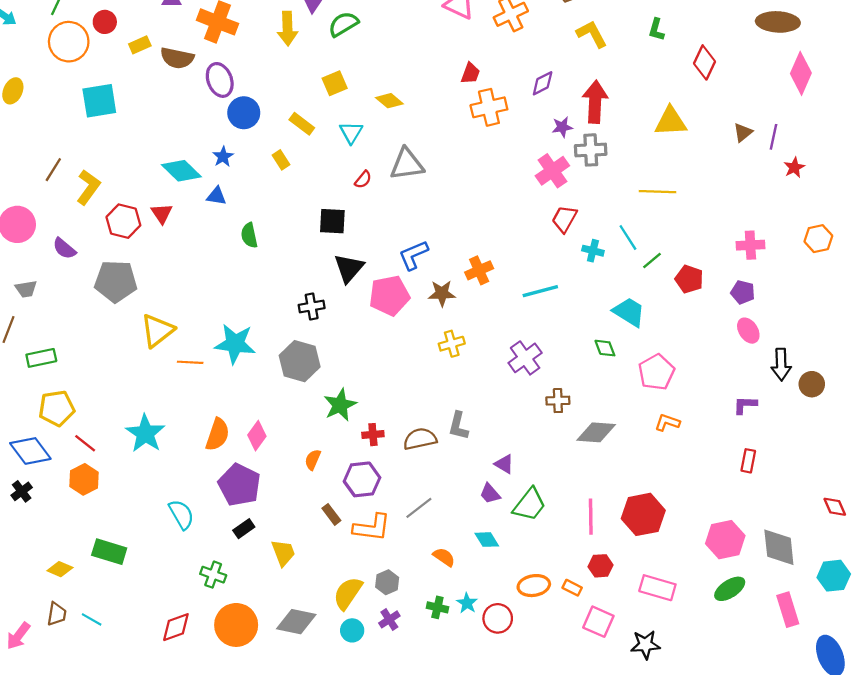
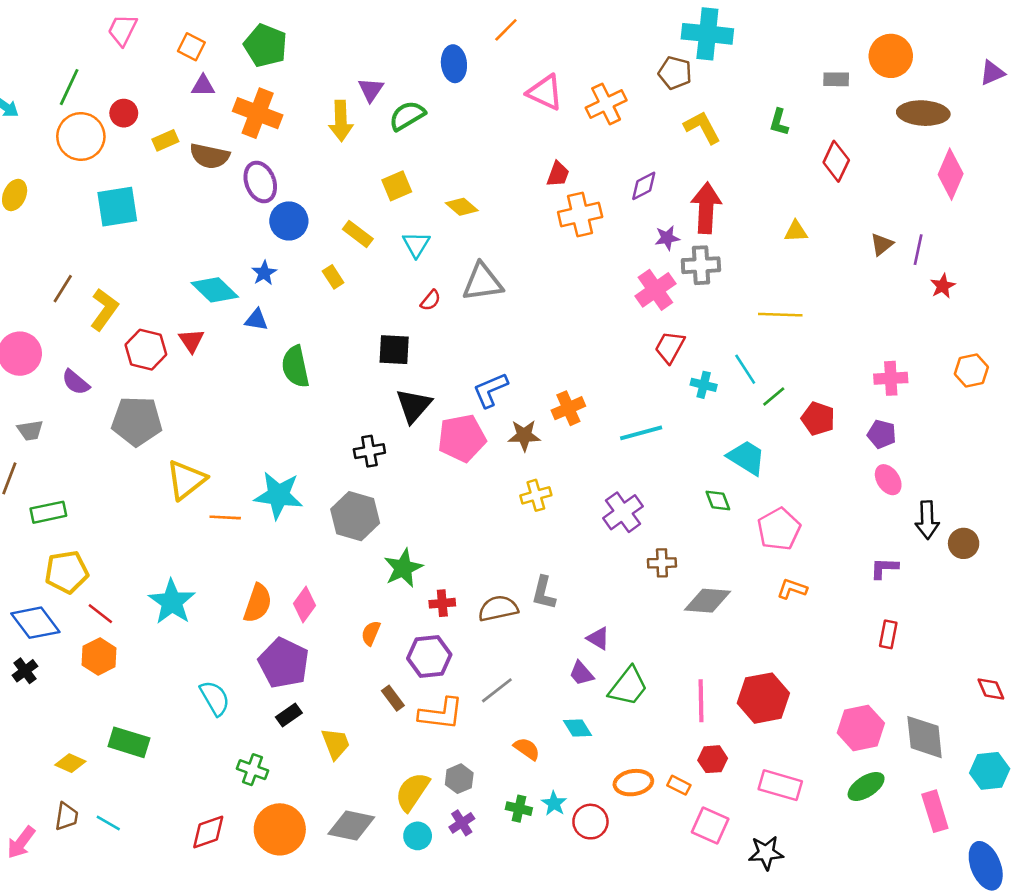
yellow triangle: (671, 122) -> (796, 231), size x0.6
green semicircle: (249, 235) -> (295, 367), size x1.4

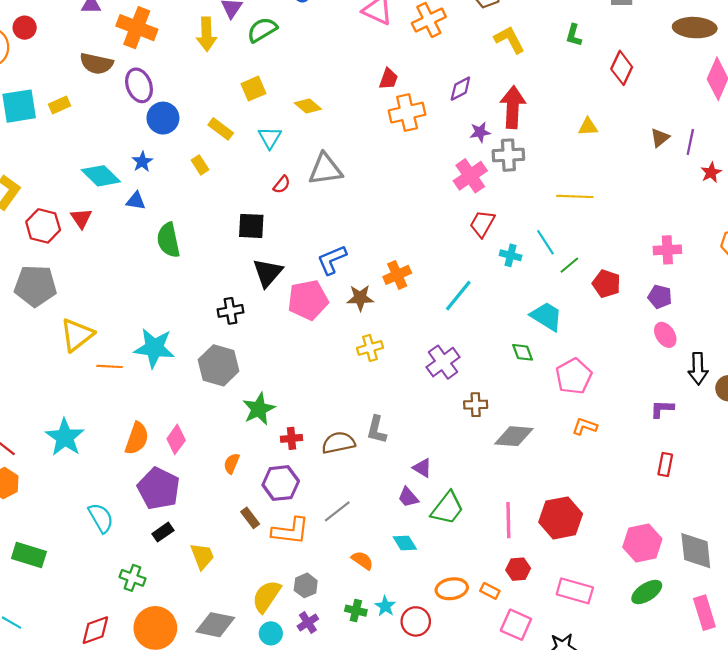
yellow rectangle: (165, 140) -> (59, 105), moved
cyan line: (641, 433) -> (458, 296), turned -36

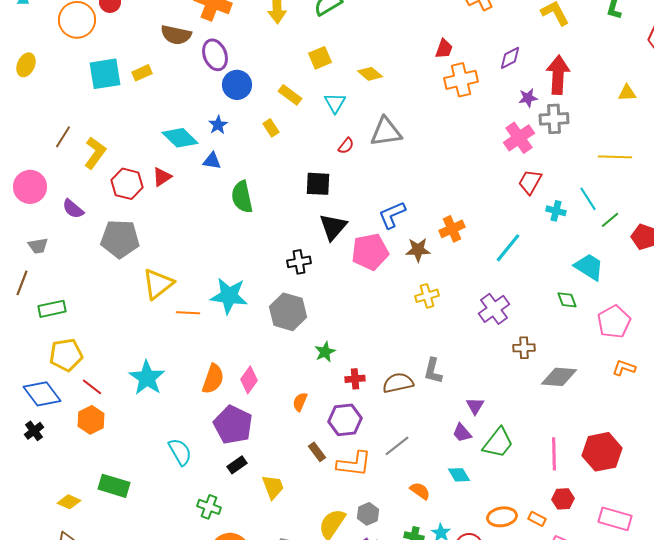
red triangle: (81, 218) -> (162, 177), turned 30
green star: (259, 409) -> (325, 352), size x0.7
purple triangle: (422, 468) -> (475, 406), turned 30

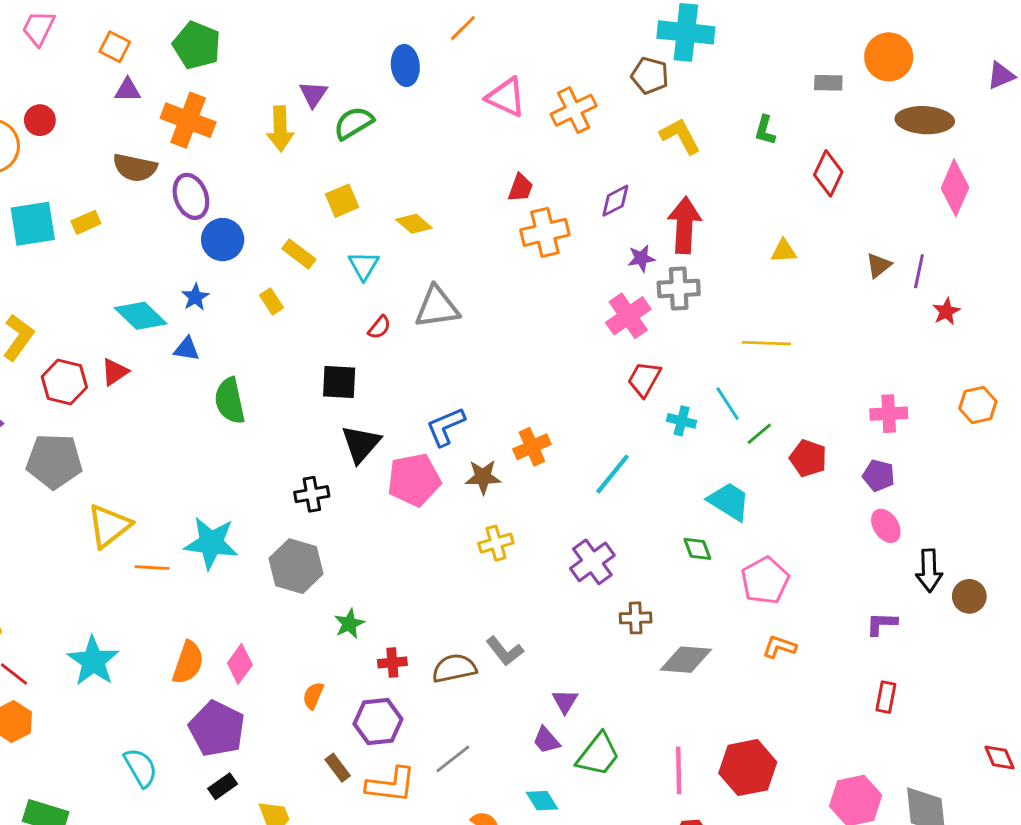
gray L-shape: (433, 371) -> (505, 651), turned -52

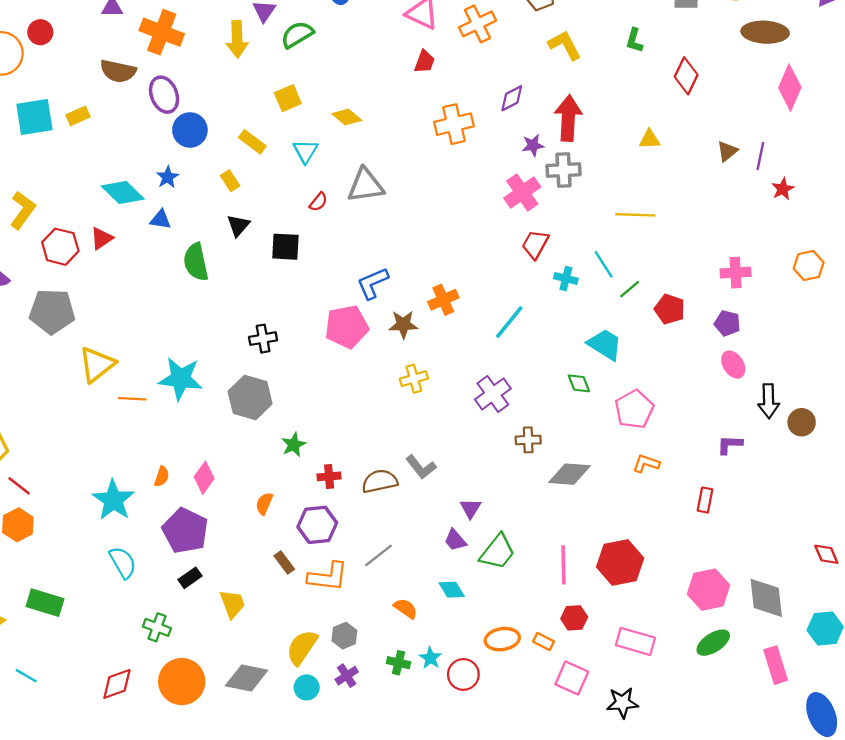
red trapezoid: (520, 188) -> (424, 62), moved
black triangle: (361, 444) -> (238, 225), moved, size x0.7
cyan star: (93, 661) -> (113, 500), moved
orange semicircle: (188, 663) -> (162, 476), size x0.6
red rectangle: (886, 697) -> (705, 500), moved

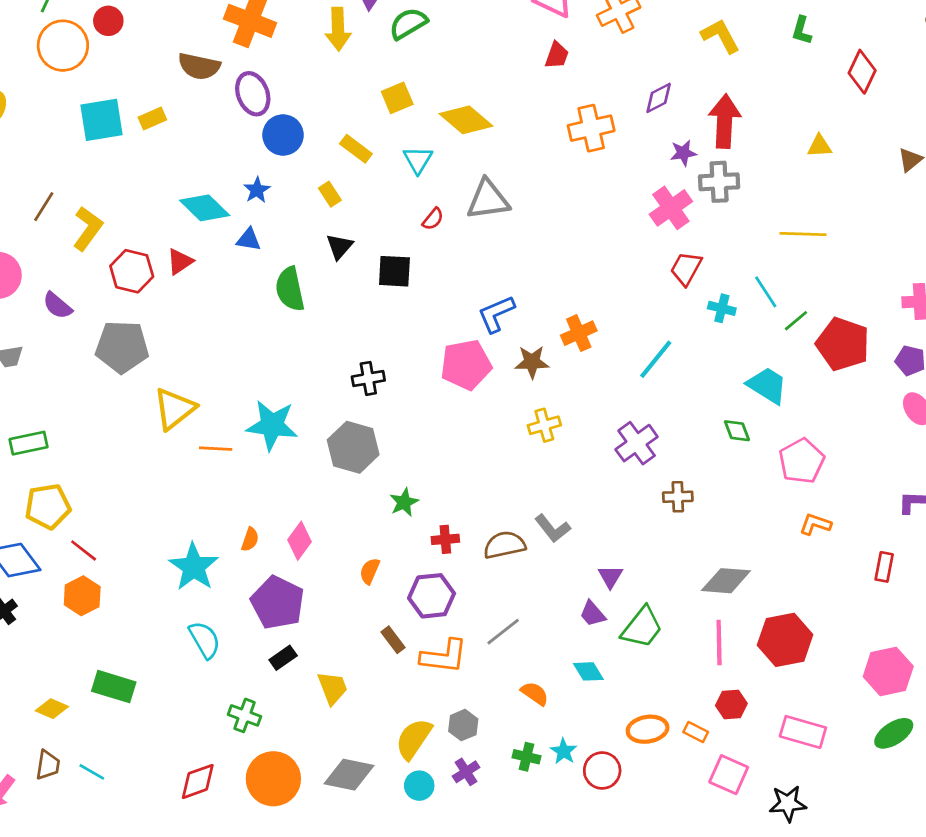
yellow diamond: (347, 117) -> (466, 120), size x1.5
red pentagon: (670, 309) -> (843, 344), size x1.5
gray diamond: (569, 474) -> (726, 581), moved

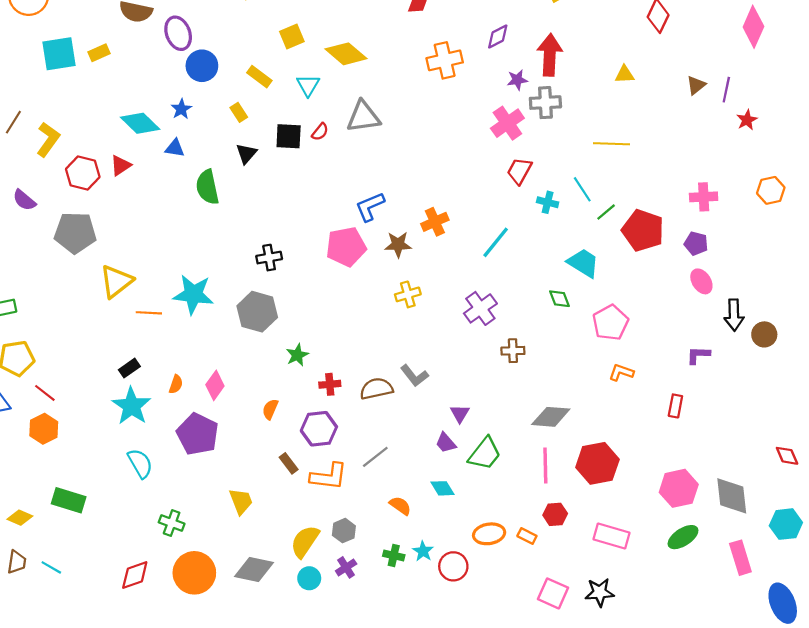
black square: (394, 271) -> (289, 136), moved
black rectangle: (283, 658) -> (129, 368), moved
pink square: (729, 775) -> (553, 593), moved

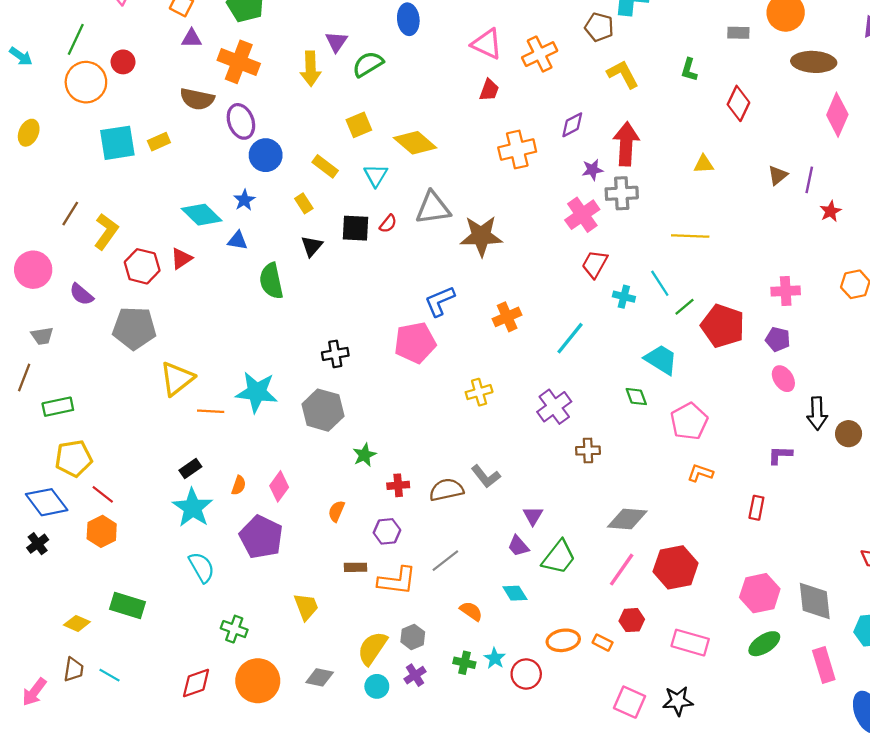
brown star: (398, 245) -> (481, 236), moved, size x1.5
purple hexagon: (319, 429) -> (387, 531), size x0.7
brown rectangle: (289, 463) -> (355, 567), turned -54
pink line: (545, 466) -> (622, 570), turned 36
gray diamond: (254, 570) -> (320, 677), size x0.7

